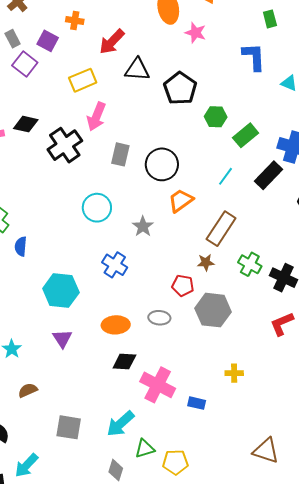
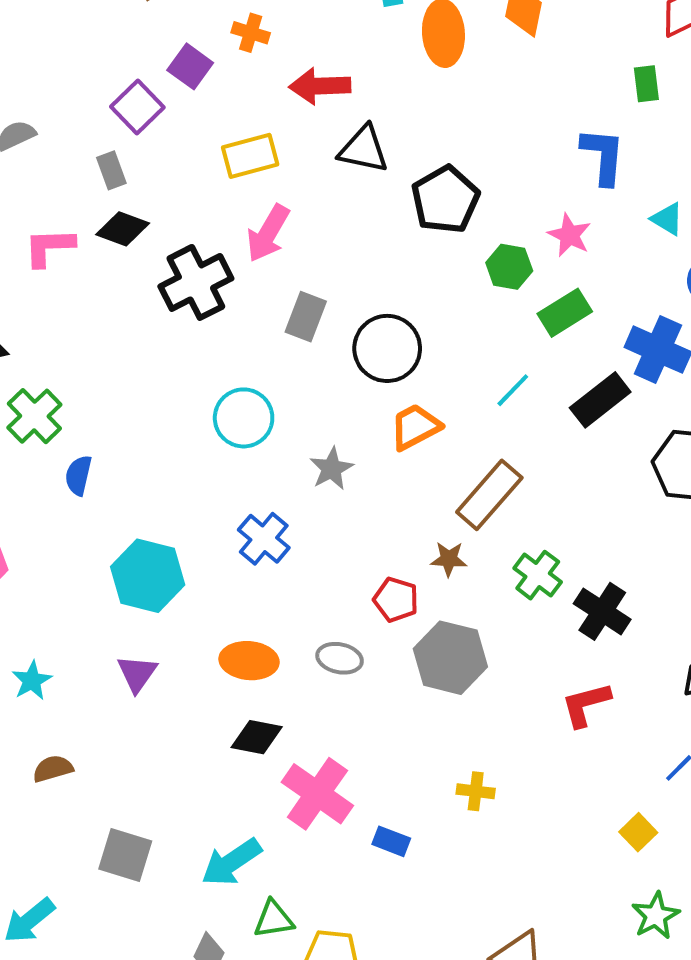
pink star: (195, 33) -> (569, 235), moved
gray rectangle: (13, 39) -> (111, 170), moved
red arrow: (112, 42) -> (320, 86), turned 36

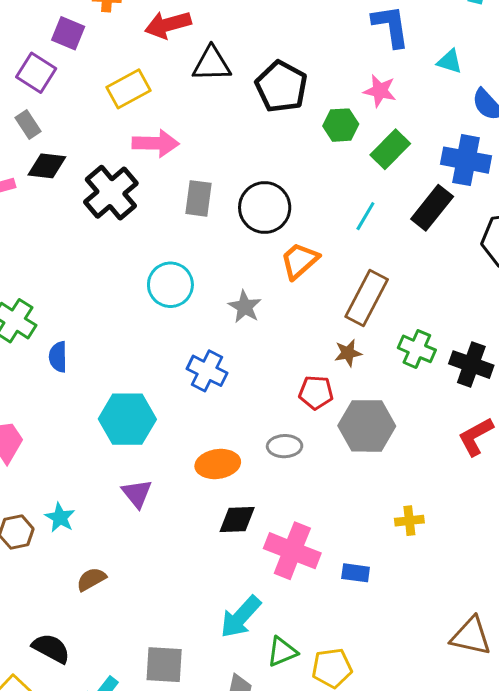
pink arrow: (268, 233) -> (156, 143), turned -105
gray square: (125, 855) -> (164, 665), moved

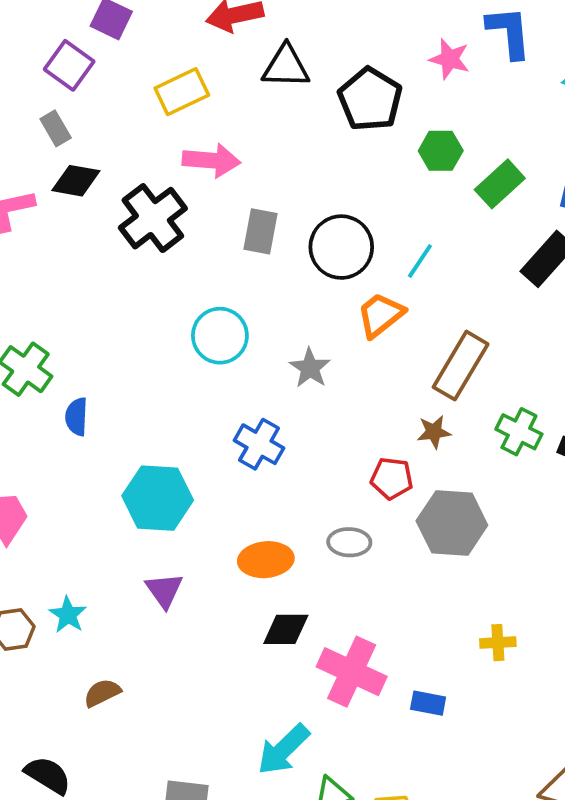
pink star: (380, 91) -> (450, 59), moved
cyan line: (365, 216) -> (420, 261), moved

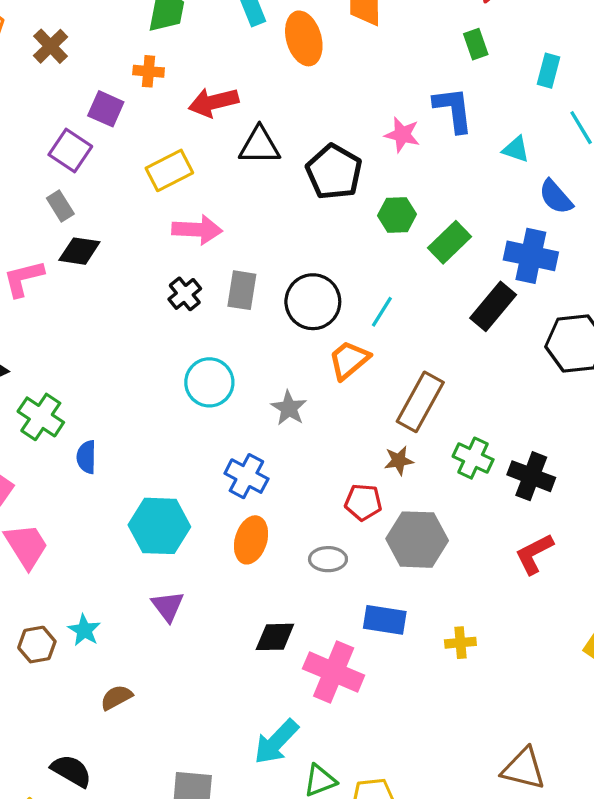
black cross: (153, 218) -> (185, 294), moved, size x0.6
orange ellipse: (266, 560) -> (251, 540), moved, turned -66
blue rectangle: (428, 703) -> (385, 620), moved, size x1.4

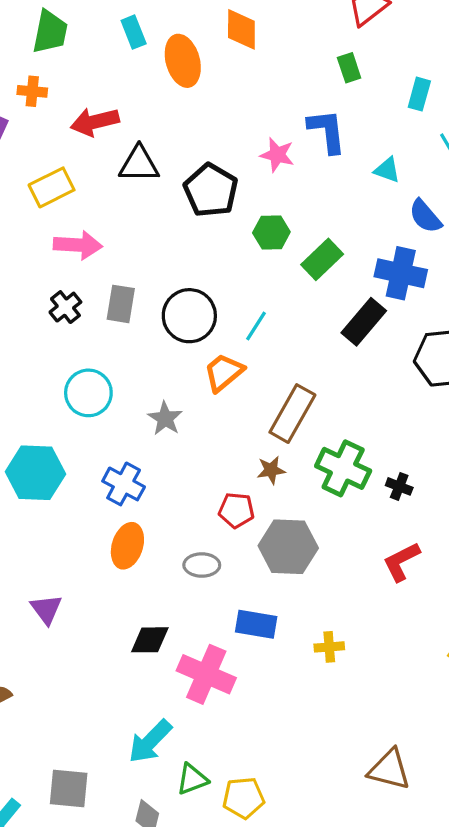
green cross: (473, 458) -> (343, 468), size x1.4
black cross: (531, 476) -> (399, 486), size x0.6
cyan hexagon: (159, 526) -> (35, 473), moved

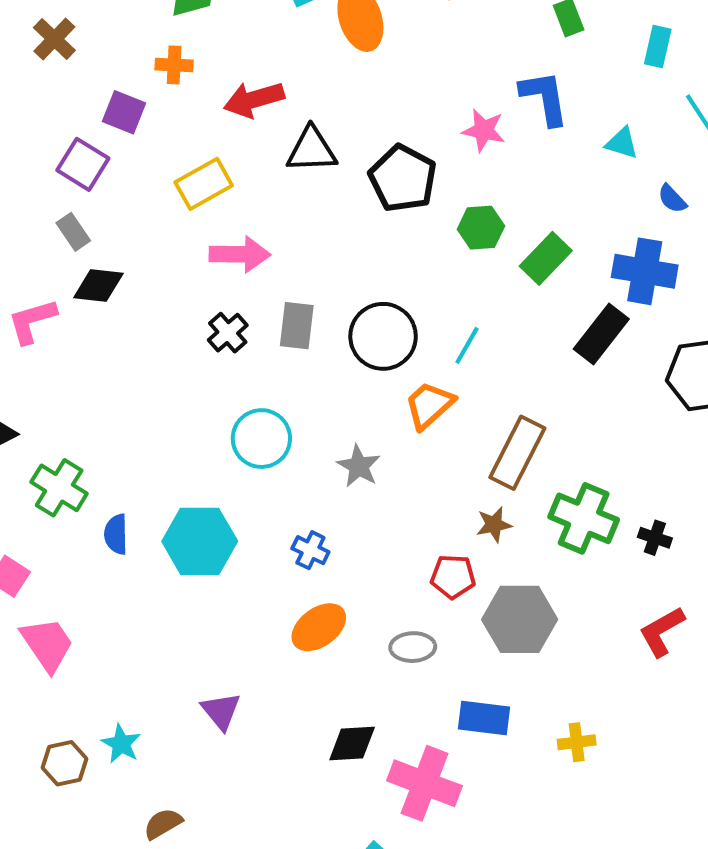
blue semicircle: (425, 216) -> (672, 199), size x0.7
blue cross: (124, 484) -> (310, 550), size x0.7
orange ellipse: (127, 546) -> (319, 627), turned 39

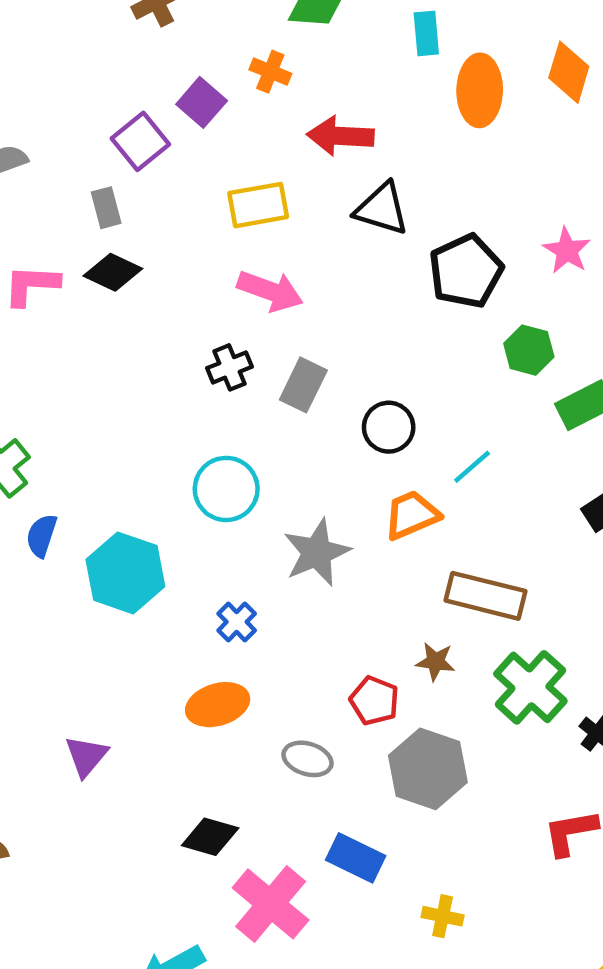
black circle: (383, 336) -> (389, 427), size x0.7
brown rectangle: (517, 453) -> (486, 596), turned 58
gray star: (359, 466) -> (317, 552), size x1.4

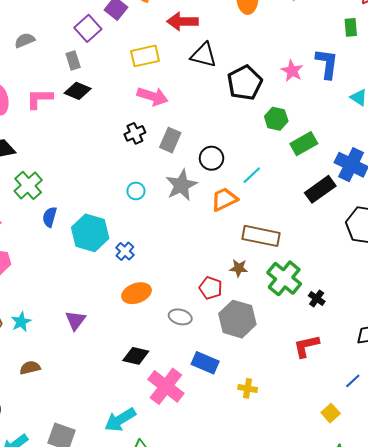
cyan circle: (226, 489) -> (136, 191), size x0.6
gray star: (317, 552) -> (181, 185), moved
blue cross: (237, 622) -> (125, 251), moved

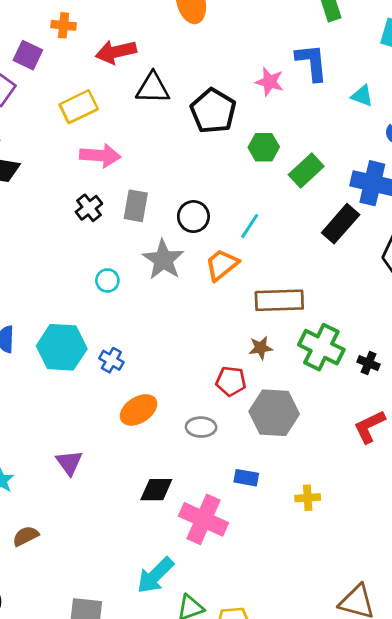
blue rectangle: (205, 363) -> (246, 478), size x0.7

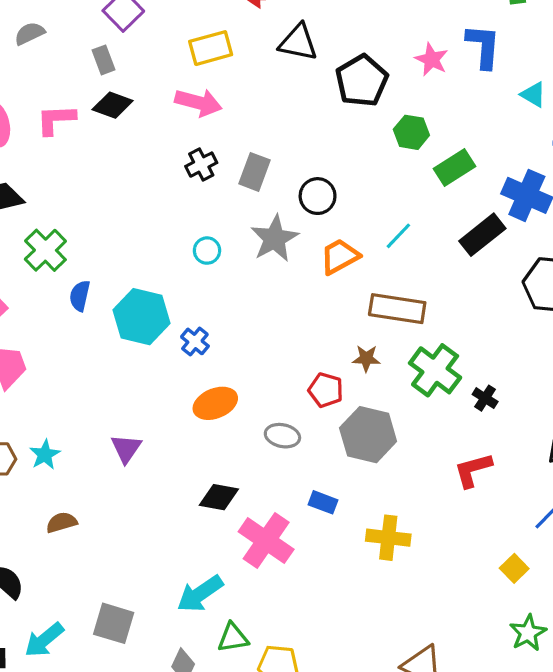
pink arrow: (100, 156) -> (198, 102), moved
cyan line: (250, 226) -> (398, 236), moved
yellow cross: (308, 498) -> (388, 538), size x1.5

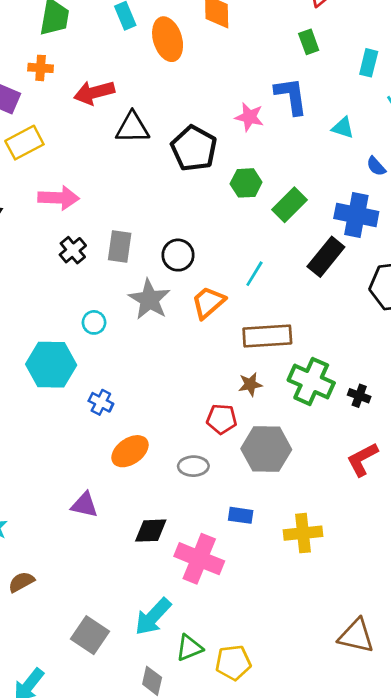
yellow rectangle: (211, 48) -> (24, 143), moved
cyan hexagon: (141, 317) -> (51, 365), moved
purple triangle: (126, 448) -> (84, 505), moved, turned -40
gray square: (114, 623) -> (90, 635), moved, turned 30

